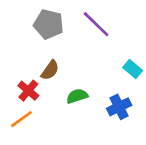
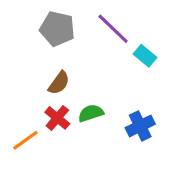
cyan rectangle: (133, 69) -> (145, 56), moved
red cross: (28, 91) -> (57, 118), moved

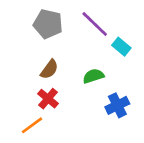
green semicircle: (91, 113) -> (93, 76), moved
orange line: (25, 140) -> (32, 125), moved

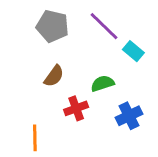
red cross: (48, 99) -> (76, 108), moved, turned 30
orange line: (32, 125) -> (35, 138), turned -55

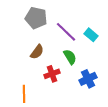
purple line: (104, 26) -> (66, 32), moved
green semicircle: (103, 83) -> (70, 57), turned 77

